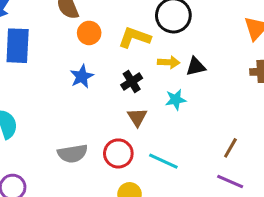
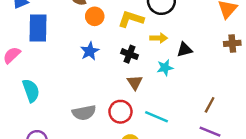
black triangle: (196, 67) -> (184, 50), moved
black cross: (132, 81) -> (130, 54), turned -35

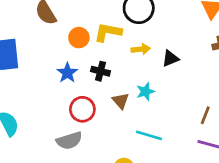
orange circle: (95, 16) -> (79, 38), moved
black cross: (130, 54) -> (101, 71), moved
cyan star: (165, 68) -> (145, 92), moved
red circle: (120, 112) -> (82, 109), moved

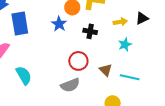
yellow arrow: (141, 49) -> (120, 22), moved
blue star: (67, 73) -> (59, 24), moved
brown triangle: (121, 101) -> (106, 70), moved

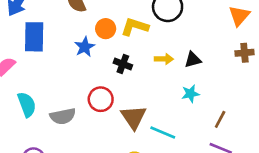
cyan star: (125, 45) -> (190, 94), moved
brown triangle: (106, 70) -> (134, 117), size x1.5
gray semicircle: (70, 85) -> (63, 116), moved

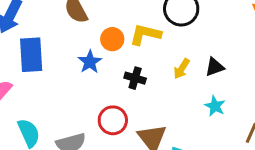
yellow arrow: (164, 59) -> (182, 69), turned 126
cyan star: (190, 94) -> (215, 106), turned -30

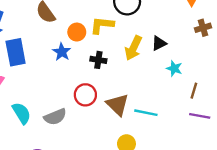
yellow arrow: (182, 69) -> (133, 48), size x1.5
cyan star: (215, 106) -> (174, 68), moved

